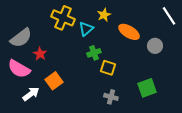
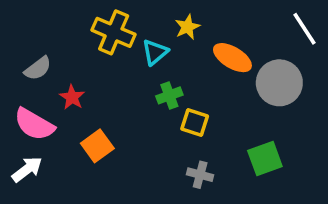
gray semicircle: (21, 38) -> (38, 68), size x0.7
gray circle: (155, 46) -> (279, 83), size x1.6
white arrow: (31, 94) -> (27, 169), moved

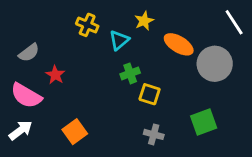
yellow cross: (114, 32) -> (87, 25), size x0.7
orange square: (97, 146) -> (75, 132), moved

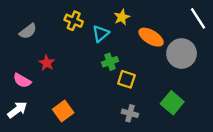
gray semicircle: (29, 53) -> (28, 31), moved
pink semicircle: (26, 96) -> (22, 80), size x0.7
green square: (204, 122) -> (172, 103), turned -30

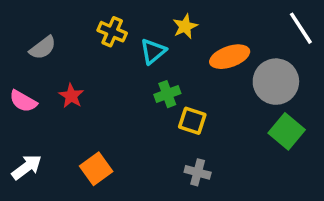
orange ellipse: (151, 37) -> (230, 57), turned -50
pink semicircle: (22, 80) -> (23, 101), moved
green square: (172, 103) -> (287, 131), moved

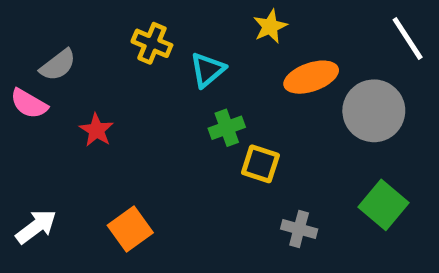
yellow star: (185, 26) -> (270, 26), moved
pink semicircle: (23, 101) -> (29, 104), moved
green square: (287, 131) -> (383, 205), moved
gray cross: (198, 172) -> (299, 229), moved

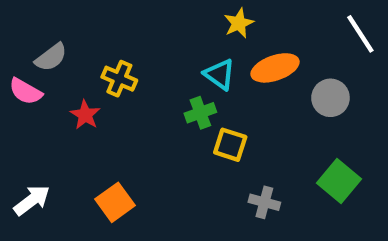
yellow cross: (152, 43) -> (119, 79), moved
cyan triangle: (207, 70) -> (220, 74), moved, turned -44
gray circle: (374, 111) -> (330, 98), size x0.7

